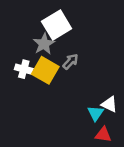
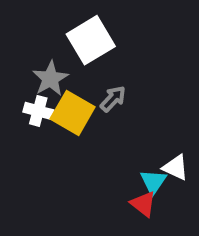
gray star: (44, 44) -> (50, 79), moved
red triangle: (103, 135) -> (143, 204), moved, turned 30

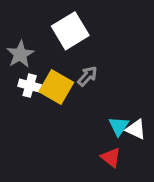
gray star: (50, 79) -> (20, 54), moved
cyan triangle: (153, 182) -> (119, 126), moved

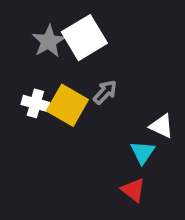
gray star: (20, 54) -> (49, 41), moved
white triangle: (136, 129) -> (162, 126), moved

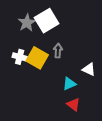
gray arrow: (105, 92) -> (58, 51), turned -40
cyan triangle: (143, 152) -> (69, 84), moved, turned 32

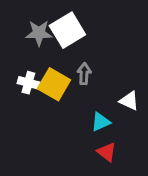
gray star: (27, 23) -> (39, 33), turned 30

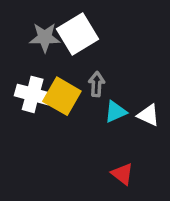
white cross: (28, 83) -> (33, 94), size x1.4
cyan triangle: (101, 122) -> (116, 112), moved

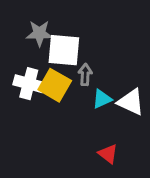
white square: (78, 34) -> (64, 50), moved, turned 36
white triangle: (148, 115) -> (131, 102), size x1.4

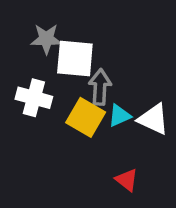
gray arrow: (85, 75) -> (100, 87), size x1.4
yellow square: (55, 85) -> (86, 117), moved

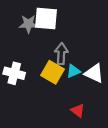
white square: (75, 59) -> (46, 19), moved
white cross: (34, 98) -> (14, 73), moved

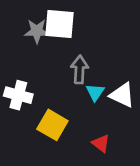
cyan triangle: (73, 71) -> (95, 92), turned -32
yellow square: (53, 72) -> (52, 125), moved

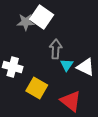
white square: (60, 24) -> (42, 17), turned 30
red triangle: (101, 143) -> (71, 101), size x1.6

